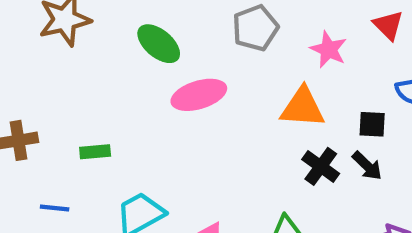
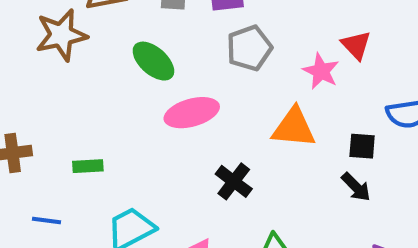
red triangle: (388, 25) -> (356, 45), moved
black cross: (321, 166) -> (234, 181), moved

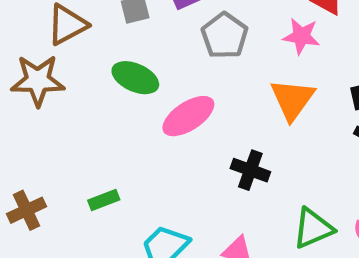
brown star: (61, 35) -> (38, 81), turned 30
orange triangle: (294, 128) -> (292, 99), turned -42

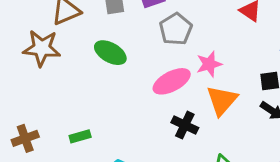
pink star: (301, 36) -> (209, 64), moved, turned -30
orange triangle: (292, 99) -> (222, 100), moved
pink ellipse: (188, 116) -> (172, 81), moved

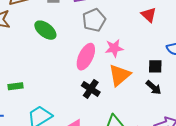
pink ellipse: (172, 81) -> (86, 57), turned -45

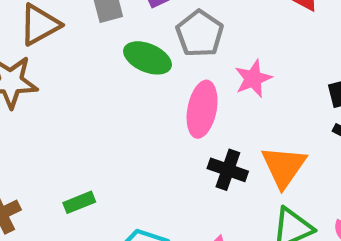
green ellipse: (45, 30) -> (147, 58), moved
orange triangle: (119, 75) -> (284, 167), moved

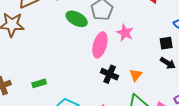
pink star: (253, 79) -> (125, 33), turned -30
orange triangle: (284, 167) -> (136, 75), size x0.6

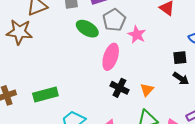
pink star: (125, 33) -> (137, 35), moved
green rectangle: (39, 83) -> (45, 95), size x1.6

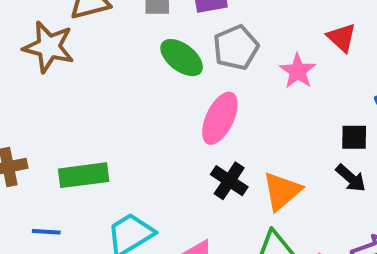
pink star: (137, 35) -> (298, 71), moved
orange triangle: (147, 90) -> (282, 191), size x1.5

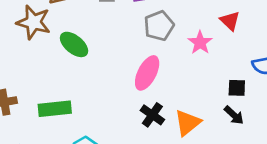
green ellipse: (182, 58) -> (74, 44), moved

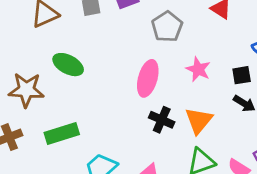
brown star: (33, 22) -> (26, 90), moved
gray pentagon: (159, 26) -> (167, 27), moved
pink star: (200, 43) -> (198, 69), moved

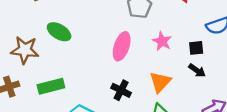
black cross: (162, 120) -> (121, 90), moved

